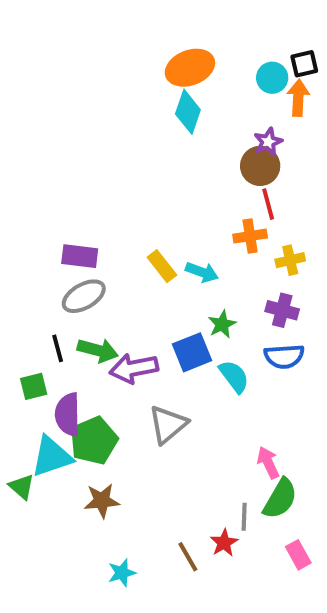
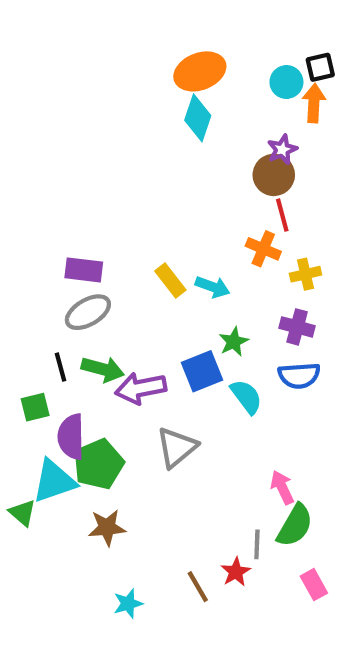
orange cross: (250, 236) -> (263, 249), turned 32

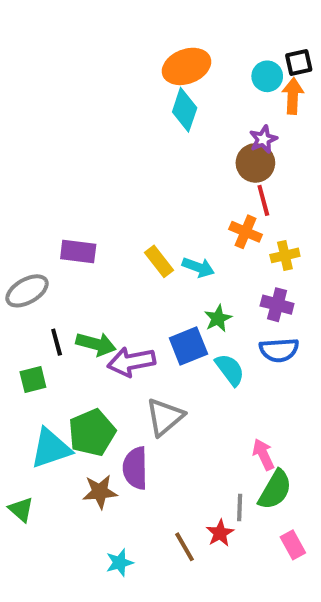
gray ellipse: (88, 312) -> (27, 291), moved
purple semicircle: (71, 437) -> (135, 468), moved
green triangle: (22, 513) -> (21, 509), moved

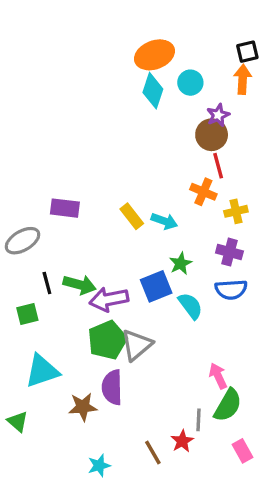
cyan circle: (267, 76) -> (190, 83), moved
green pentagon: (92, 433) -> (107, 340), moved

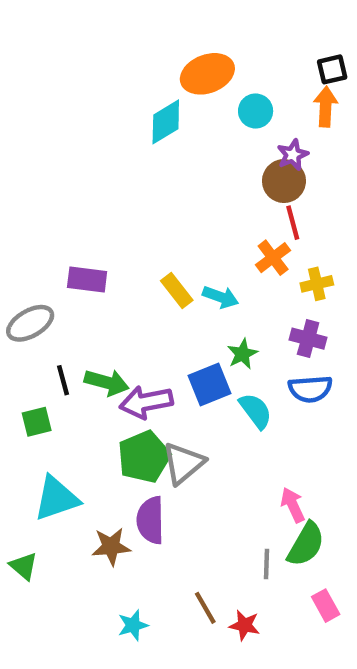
cyan diamond: (153, 91) -> (166, 122), moved, turned 40
orange cross: (203, 192) -> (273, 258), turned 30
red star: (182, 441) -> (245, 625), moved, turned -30

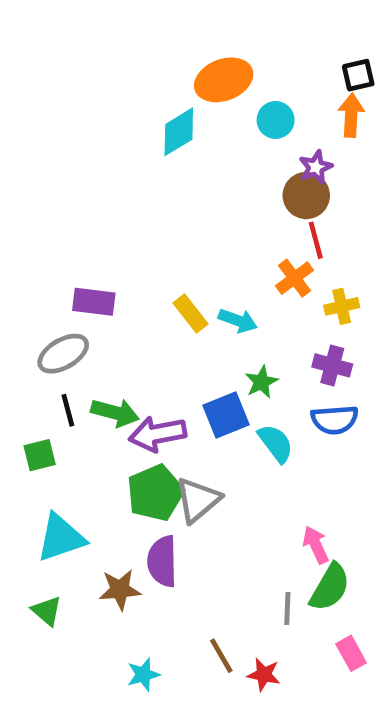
gray ellipse: (30, 323) -> (63, 354), moved
green triangle: (24, 566) -> (47, 611), moved

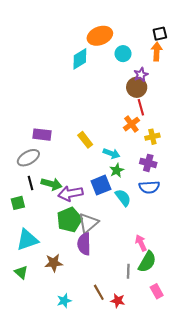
cyan arrow: (238, 321) -> (111, 154), moved
purple semicircle: (162, 561) -> (84, 244), moved

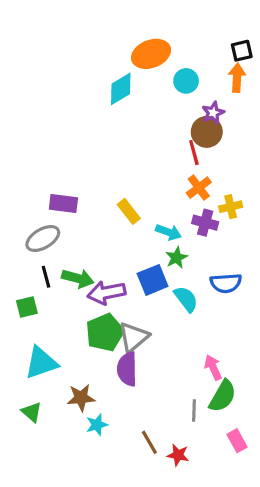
red line: (141, 107) -> (194, 153), moved
purple cross: (148, 163) -> (205, 223), moved
cyan star: (64, 301) -> (97, 425), moved

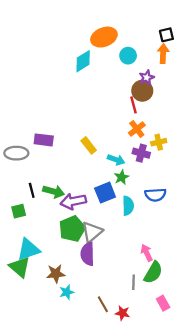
gray ellipse: (43, 239) -> (16, 153), moved, turned 30
cyan semicircle: (186, 299) -> (128, 206), turned 36
green triangle: (32, 412) -> (20, 267), moved, size x1.5

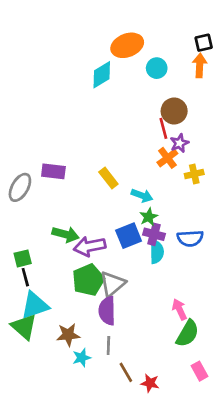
purple star: (147, 78) -> (179, 143), moved
gray ellipse: (16, 153) -> (20, 187), turned -60
purple cross: (141, 153) -> (154, 234), moved
black line: (32, 190) -> (25, 277), moved
gray line: (134, 282) -> (108, 346), moved

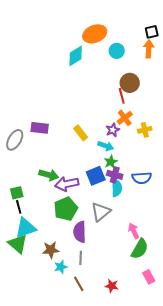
purple star: (179, 143) -> (113, 130), moved
gray triangle: (112, 284) -> (101, 212), moved
brown line: (126, 372) -> (79, 284), moved

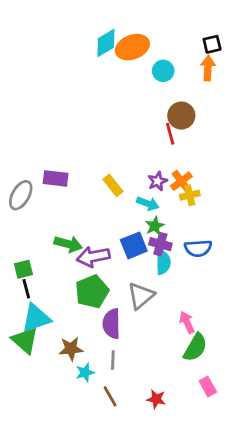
cyan diamond: (76, 56) -> (106, 43), moved
orange cross: (125, 118) -> (181, 181), moved
yellow cross: (145, 130) -> (190, 195), moved

